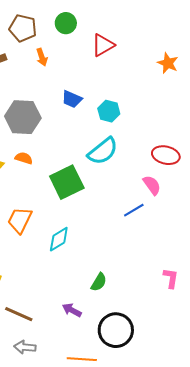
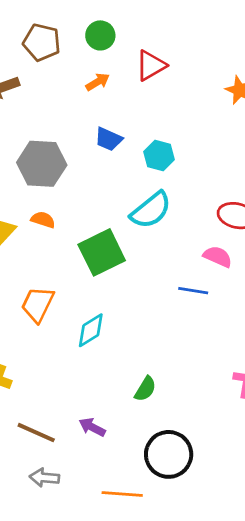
orange arrow: (42, 57) -> (98, 82), moved, turned -102
pink semicircle: (152, 185) -> (218, 257), turned -30
blue line: (134, 210) -> (193, 291), turned 40
purple arrow: (72, 310) -> (92, 427), moved

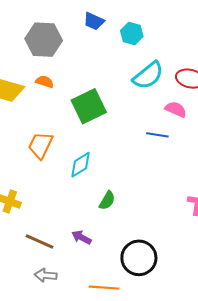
cyan semicircle: (151, 210) -> (148, 75), moved
green semicircle: (145, 389) -> (107, 201), moved

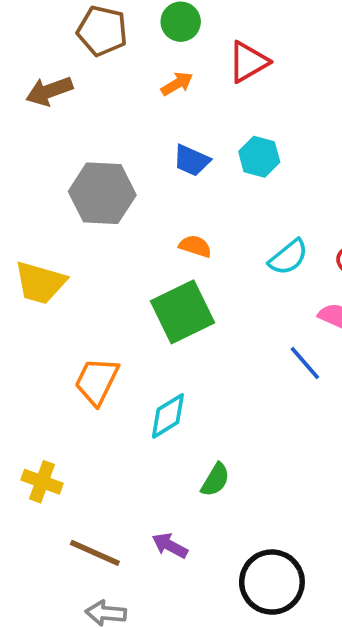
cyan hexagon: (132, 33) -> (259, 157), moved
cyan semicircle: (148, 75) -> (288, 257), size x0.7
orange semicircle: (45, 82) -> (195, 246), moved
blue line: (157, 135) -> (305, 363), turned 40

